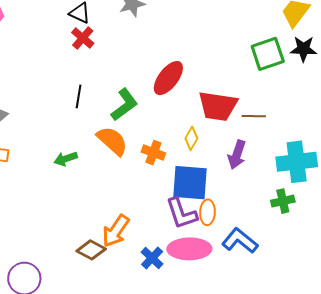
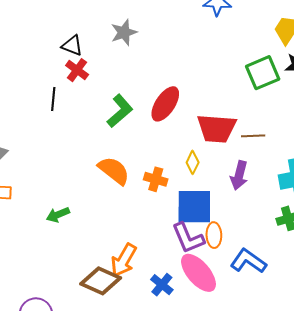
black line: (79, 96) -> (53, 99), moved
green L-shape: (124, 105) -> (120, 111), moved
green arrow: (66, 159) -> (58, 215), moved
pink ellipse: (189, 249) -> (198, 273), turned 54
brown diamond: (91, 250) -> (101, 281), size x1.4

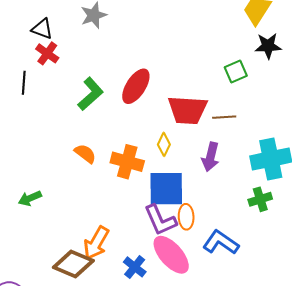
green square: (263, 73) -> (236, 72), moved, size x0.7
orange semicircle: (114, 171) -> (85, 154), size x0.7
orange cross: (156, 179) -> (127, 162), size x1.4

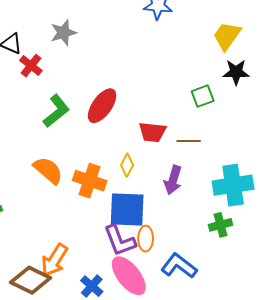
red cross: (47, 53) -> (31, 66), moved
red trapezoid: (188, 110) -> (152, 132), size x0.7
orange semicircle: (85, 154) -> (48, 170), size x1.4

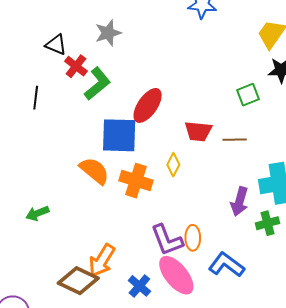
green L-shape: (56, 111) -> (97, 84), moved
purple arrow: (173, 180) -> (240, 202), moved
blue square: (127, 209) -> (119, 135), moved

